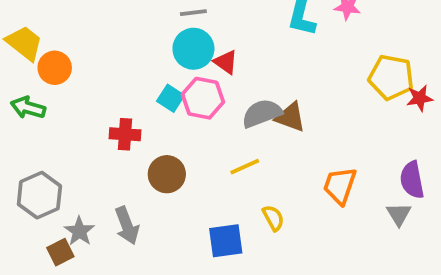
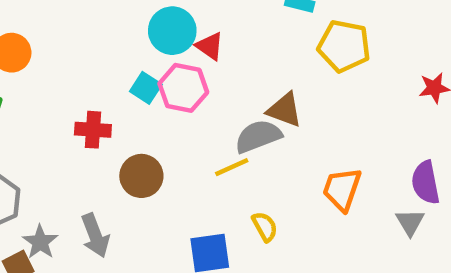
yellow pentagon: (391, 77) -> (344, 46), moved
gray semicircle: (262, 113) -> (258, 136), moved

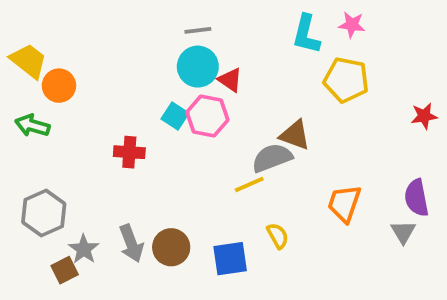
brown circle: (141, 176) -> (171, 247), moved

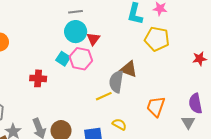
red triangle: (230, 80) -> (93, 39), turned 32
gray semicircle: (272, 158) -> (116, 82), turned -60
yellow semicircle: (278, 236) -> (119, 124), turned -32

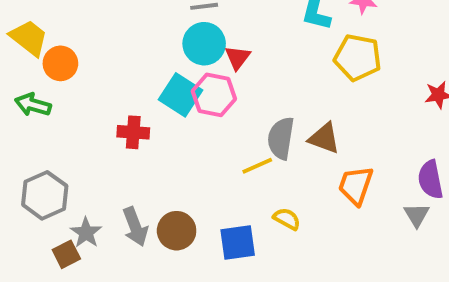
cyan square: (63, 59) -> (180, 95), size x1.5
brown triangle: (129, 69) -> (324, 138), moved

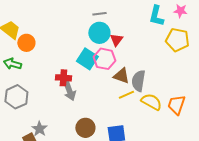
brown triangle: (324, 138) -> (121, 76), moved
gray hexagon: (45, 195) -> (16, 97), moved
yellow semicircle: (287, 219) -> (151, 102), moved, size x1.5
gray arrow: (135, 227) -> (69, 91), moved

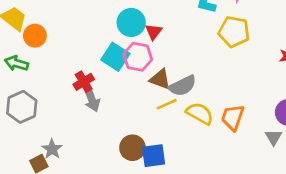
red cross: (63, 78) -> (84, 82), turned -35
gray semicircle: (138, 81) -> (183, 86), turned -125
brown circle: (85, 128) -> (132, 148), moved

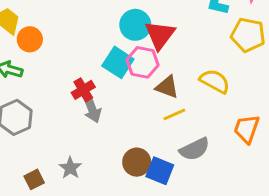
red triangle: (154, 32) -> (160, 35), size x1.6
gray semicircle: (183, 86) -> (195, 149), moved
yellow semicircle: (200, 113) -> (215, 81), moved
gray star: (52, 149) -> (70, 168), moved
blue square: (154, 156) -> (160, 171), turned 30

